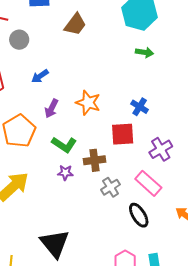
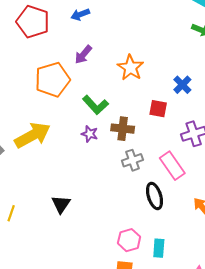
blue arrow: (40, 76) -> (80, 14), moved
purple arrow: (51, 108) -> (83, 55), moved
red square: (123, 134) -> (158, 109), size x0.7
black triangle: (55, 244) -> (61, 204), size x0.6

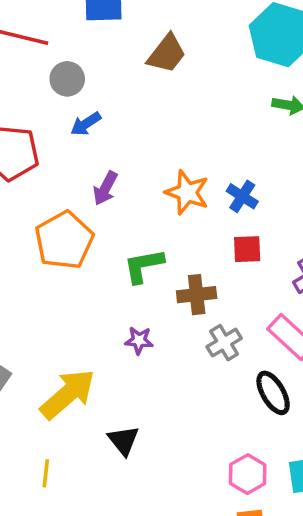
blue cross: (182, 85) -> (242, 196), moved
green L-shape: (95, 105) -> (144, 266), turned 135
purple star: (90, 134) -> (139, 340), moved
yellow arrow: (33, 135) -> (68, 394), moved

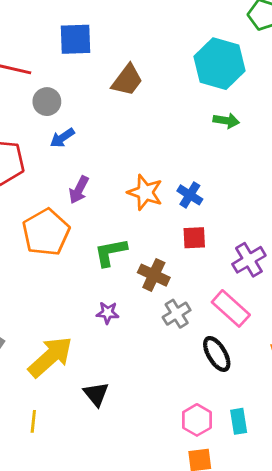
brown cross: (197, 295) -> (154, 275), turned 32

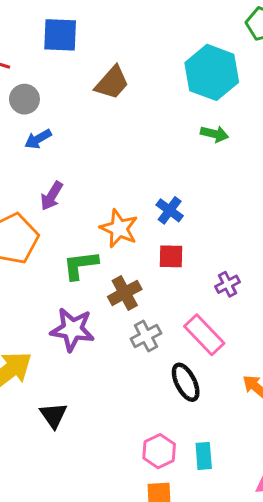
orange star: (145, 192) -> (119, 228), moved
purple cross: (249, 260) -> (228, 284), size x0.7
brown cross: (154, 275) -> (125, 293), turned 32
purple star: (108, 313) -> (72, 329), size x1.8

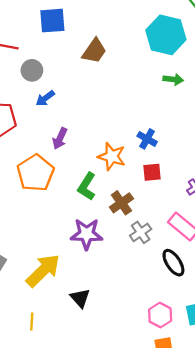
green L-shape: (80, 265) -> (87, 186), turned -44

